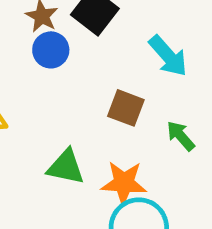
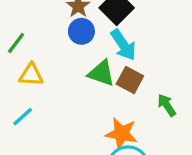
cyan arrow: (168, 56) -> (123, 45), moved
green triangle: (66, 167) -> (101, 73), moved

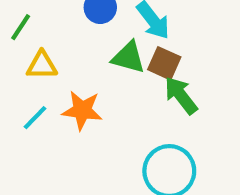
green arrow: (167, 105) -> (181, 95), moved, size x1.4
orange star: (121, 134) -> (82, 110), moved

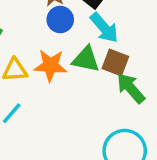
orange star: (82, 110) -> (50, 65), moved

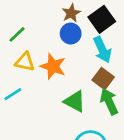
green triangle: (86, 59) -> (75, 101), moved

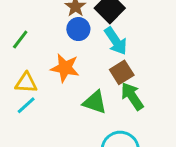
yellow triangle: (25, 62) -> (26, 83), moved
brown square: (103, 79) -> (122, 72), turned 30

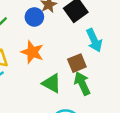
blue circle: (78, 29) -> (34, 17), moved
cyan arrow: (116, 41) -> (94, 40), moved

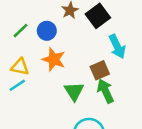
blue circle: (34, 17) -> (47, 31), moved
green triangle: (52, 83) -> (74, 91), turned 30

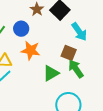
brown square: (100, 70) -> (69, 53), turned -35
green triangle: (74, 91) -> (51, 73), turned 42

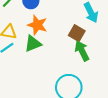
green triangle: (51, 73) -> (33, 44), moved

